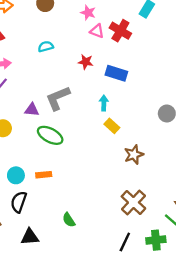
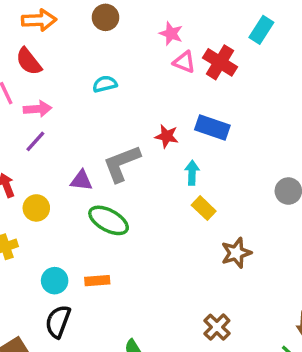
red star: (86, 62) -> (167, 136), moved
brown cross: (133, 202) -> (217, 327), moved, size x0.7

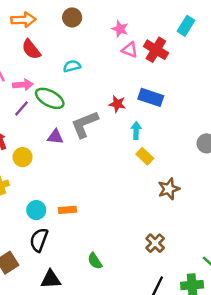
red semicircle: (29, 61) -> (31, 49), moved
green ellipse: (109, 220) -> (50, 98), moved

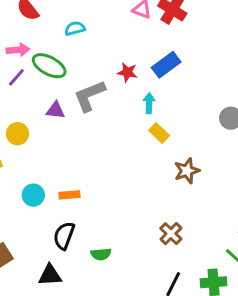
blue rectangle: (151, 97) -> (166, 65), turned -55
black semicircle: (39, 240) -> (64, 236), moved
green semicircle: (95, 261) -> (101, 254), turned -63

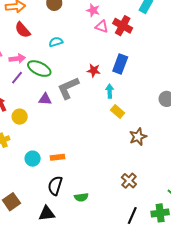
blue rectangle: (166, 65) -> (120, 64), turned -30

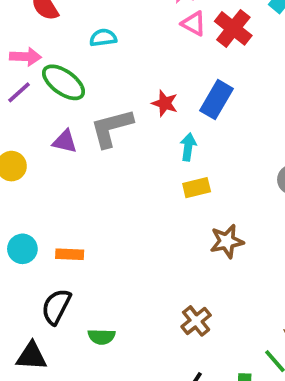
yellow rectangle: (118, 111) -> (197, 188), turned -64

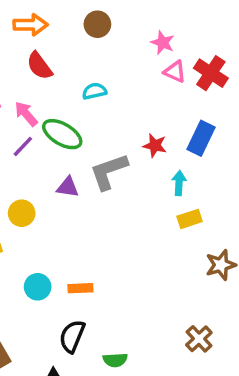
pink arrow: (25, 57) -> (26, 114), turned -128

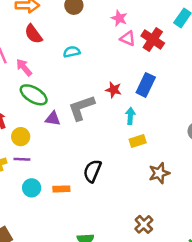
green ellipse: (62, 134) -> (34, 95), moved
purple line: (23, 146) -> (22, 159), moved, turned 49
black semicircle: (72, 336) -> (92, 171), moved

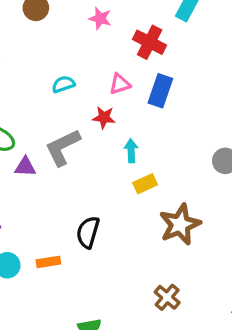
pink triangle: (128, 38) -> (120, 84), moved, turned -35
cyan semicircle: (72, 52) -> (63, 84), moved
blue rectangle: (146, 85) -> (160, 91), moved
brown star: (159, 173) -> (180, 224), size x1.4

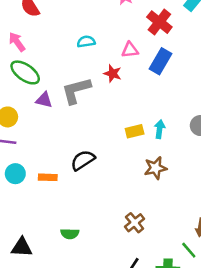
cyan arrow: (131, 151) -> (160, 129), moved
brown star: (180, 224) -> (155, 168), size x0.7
black semicircle: (88, 232) -> (83, 160), turned 30

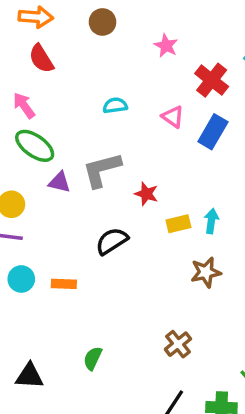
pink triangle: (130, 50) -> (173, 117), turned 42
red star: (113, 74) -> (146, 194), moved
black semicircle: (83, 160) -> (112, 241), moved
green semicircle: (70, 234) -> (93, 358), turned 114

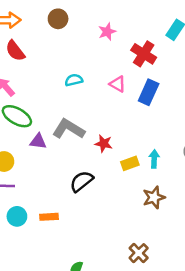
pink star: (166, 46) -> (107, 32), turned 30
gray L-shape: (102, 170) -> (69, 129), turned 52

